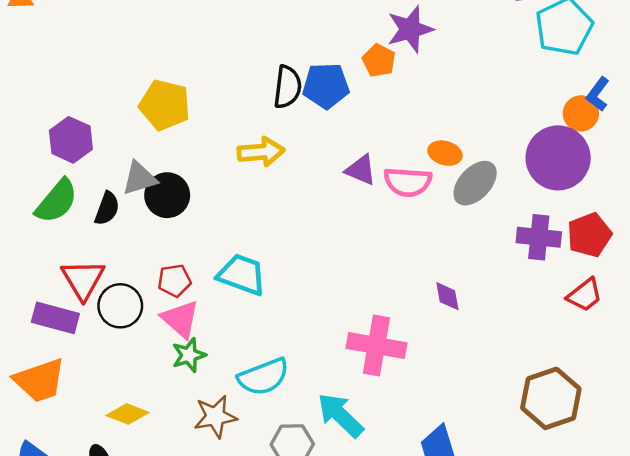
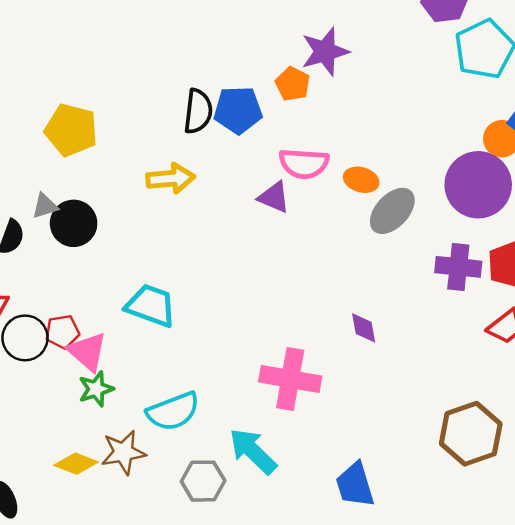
gray triangle: (140, 178) -> (45, 206), size x0.7
pink semicircle: (408, 182) -> (304, 164), moved
red pentagon: (174, 281) -> (62, 332), moved
yellow diamond: (127, 414) -> (76, 464), moved

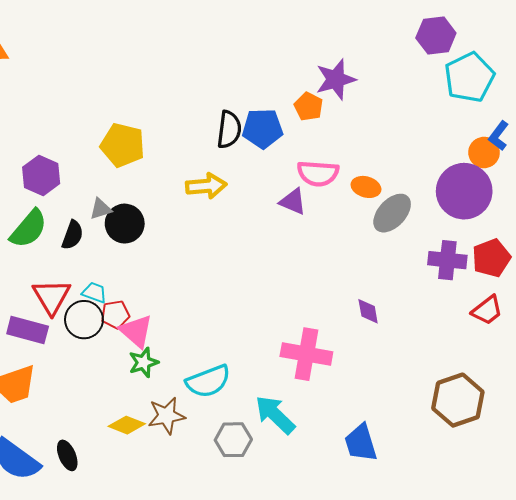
cyan trapezoid: (151, 306) -> (94, 292), moved, size x0.6

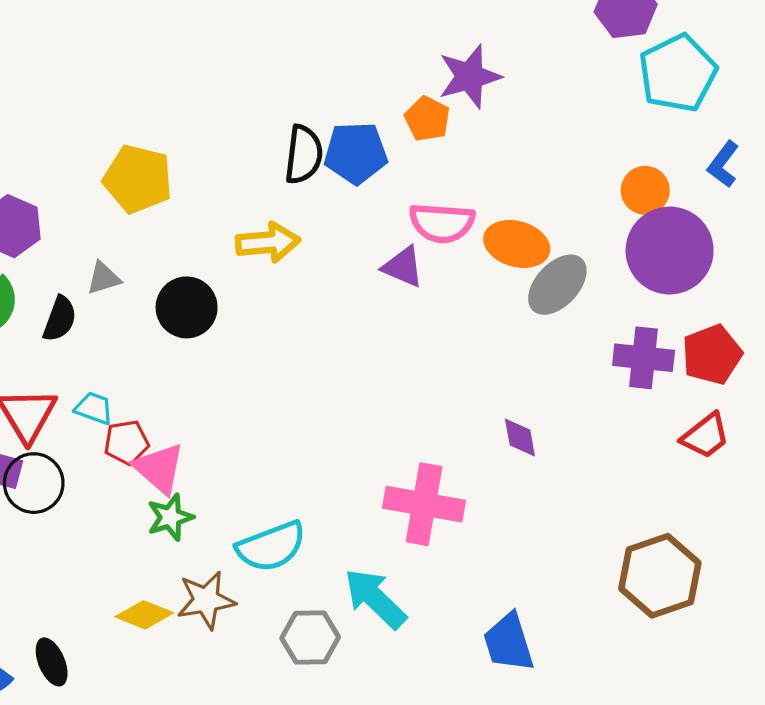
orange circle: (484, 152) -> (645, 190), moved
orange ellipse: (366, 187) -> (517, 244), size x1.4
black circle: (125, 224) -> (187, 307), moved
black circle: (84, 320) -> (34, 483), moved

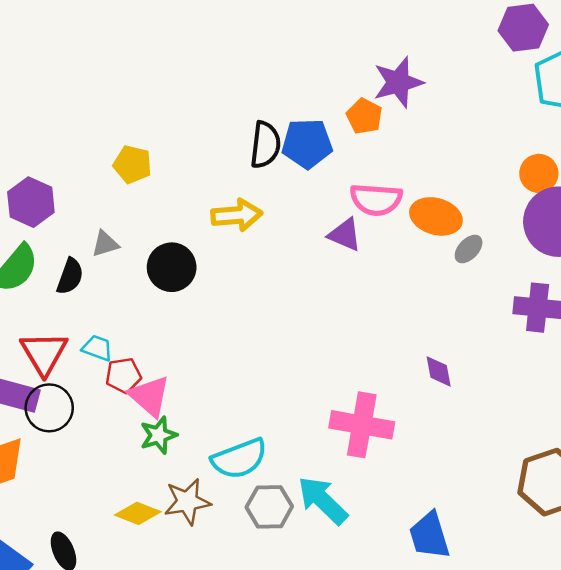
yellow pentagon: (138, 179) -> (133, 164), size x0.7
gray ellipse: (557, 285) -> (469, 249), size x0.6
gray hexagon: (310, 638) -> (269, 507), moved

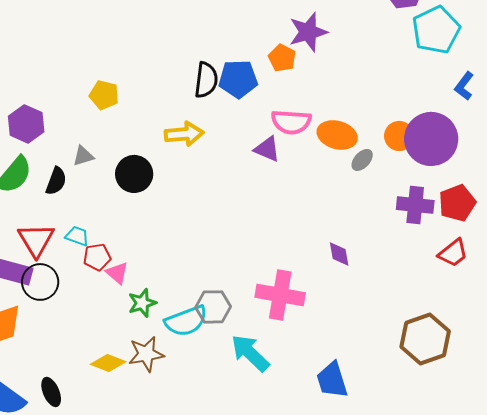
orange circle: (539, 173) -> (399, 136), moved
pink triangle: (149, 396) -> (117, 273), size x0.7
green star: (159, 435) -> (142, 303), moved
gray hexagon: (269, 507) -> (213, 307), moved

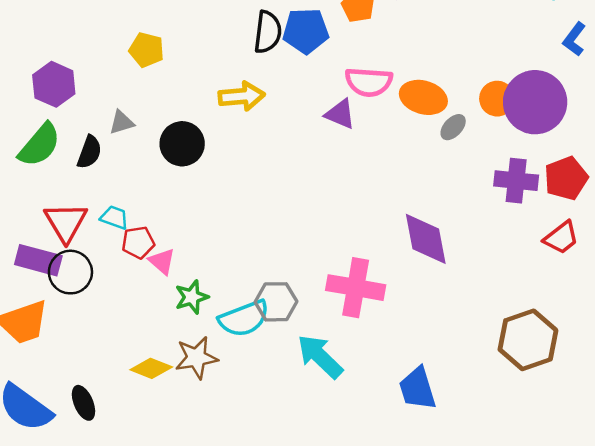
purple diamond: (339, 254) -> (426, 239), size x1.8

